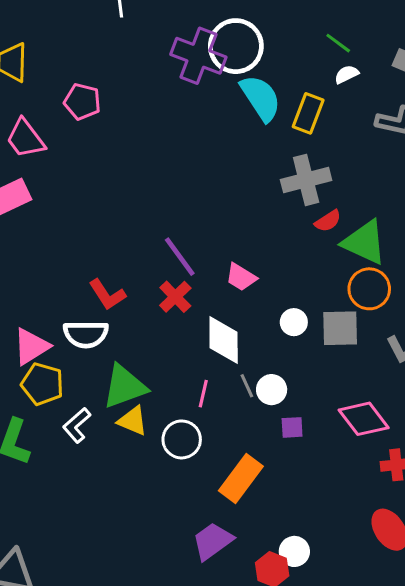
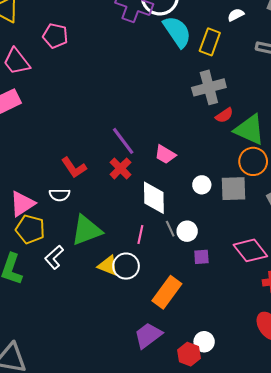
white semicircle: (86, 334) -> (60, 195), size x0.7
yellow triangle: (133, 421) -> (108, 266), moved

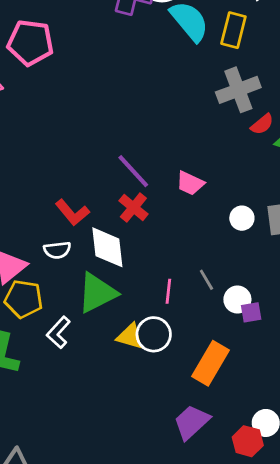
pink pentagon: (55, 36) -> (30, 43), size x1.4
white diamond: (154, 198) -> (107, 247), moved
white circle: (187, 231) -> (237, 300), moved

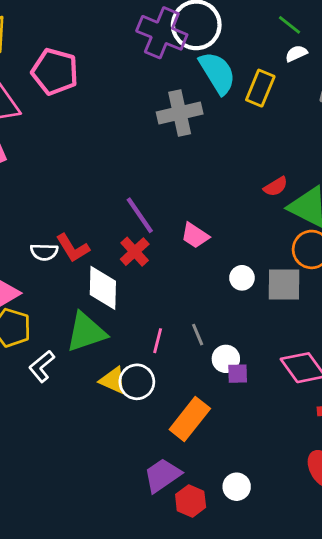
gray cross: (238, 90) -> (180, 113), moved
white semicircle: (57, 250) -> (44, 252), moved
red hexagon: (248, 441) -> (191, 501), moved

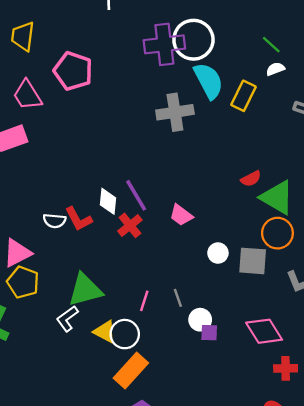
purple cross: (162, 33) -> (164, 44), turned -33
white diamond: (103, 288) -> (108, 201), moved, size x0.7
white L-shape: (42, 366) -> (67, 319), moved
orange rectangle: (190, 419) -> (131, 370), moved

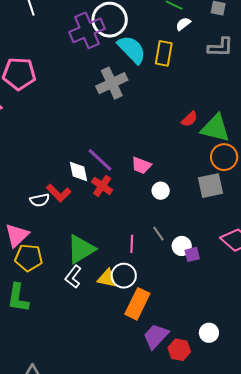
white circle: (218, 253) -> (161, 191), moved

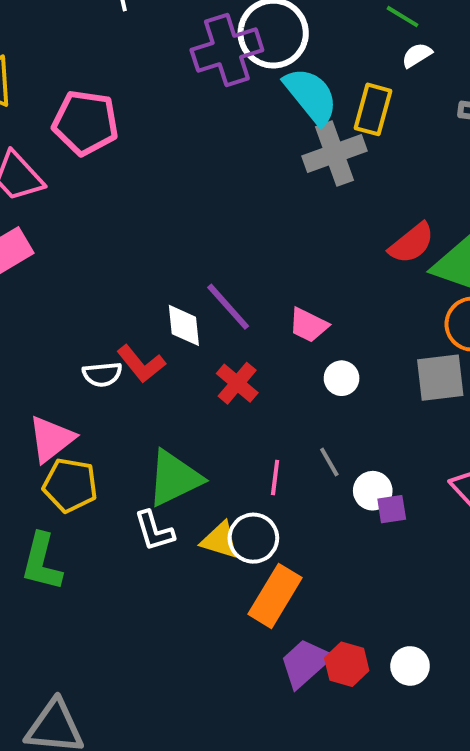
gray cross: (112, 83) -> (335, 153), moved
red semicircle: (190, 119) -> (412, 243), size x1.4
red cross: (102, 186) -> (237, 383), moved
white L-shape: (73, 277) -> (154, 531), turned -60
red hexagon: (179, 350) -> (347, 664), moved

